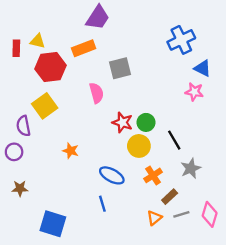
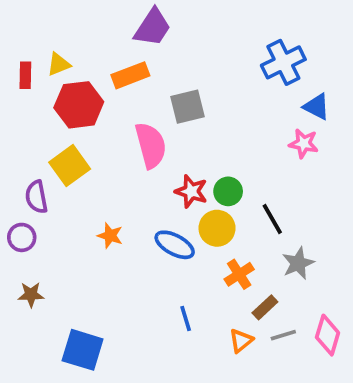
yellow triangle: (38, 41) -> (59, 64), turned -35
pink semicircle: (96, 93) -> (151, 145), size x1.4
blue ellipse: (112, 175) -> (175, 245), moved
blue line: (102, 204) -> (186, 318), moved

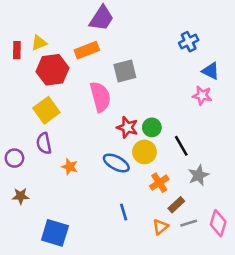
blue cross: (283, 62) -> (189, 42), size x0.7
purple semicircle: (36, 197) -> (44, 143), moved
orange star: (110, 236) -> (70, 167), moved

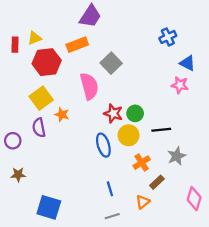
gray square: (125, 71) -> (111, 63), turned -30
black line: (181, 146) -> (161, 130), turned -66
blue ellipse: (116, 163) -> (103, 145), turned 45
orange star: (70, 167) -> (62, 115), moved
gray line: (189, 223) -> (112, 216), moved

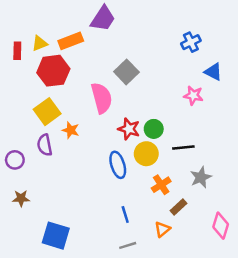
orange rectangle: (77, 45) -> (71, 41), moved
pink star: (180, 85) -> (193, 95), moved

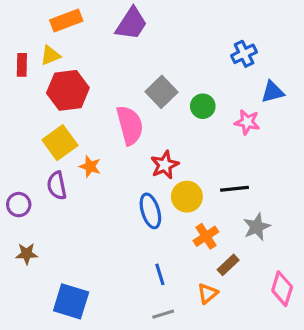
orange rectangle: (71, 41) -> (66, 20), moved
blue triangle: (213, 72) -> (273, 92), turned -42
red star: (129, 129) -> (165, 165), turned 30
green circle: (154, 129) -> (203, 106), moved

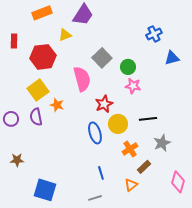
yellow triangle: (50, 55) -> (65, 35), moved
pink star: (247, 122) -> (133, 86), moved
purple circle: (19, 205) -> (11, 119), moved
gray line: (163, 314) -> (95, 198), moved

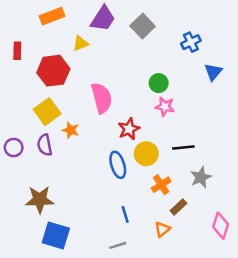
gray square: (102, 58) -> (143, 26), moved
blue triangle: (172, 58) -> (213, 72), turned -35
brown star: (17, 160) -> (40, 200), moved, size x1.6

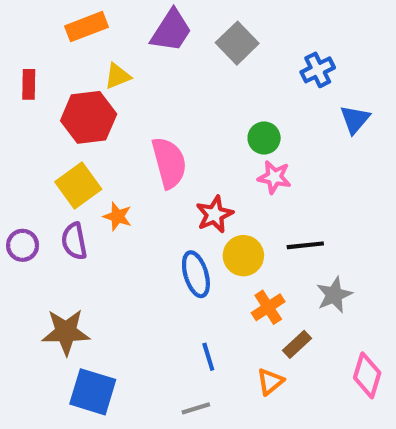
yellow triangle: (81, 43) -> (117, 76), moved

